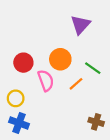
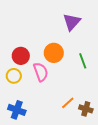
green line: (93, 68) -> (83, 61), turned 35
orange line: (76, 84) -> (68, 103), moved
yellow circle: (16, 98) -> (14, 76), moved

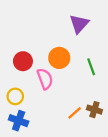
yellow circle: (14, 76) -> (15, 96), moved
brown cross: (86, 109) -> (94, 110), moved

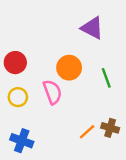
purple triangle: (79, 24) -> (92, 28), turned -45
red circle: (23, 61) -> (15, 63), moved
yellow circle: (15, 96) -> (18, 97), moved

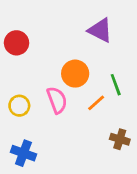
red circle: (15, 63) -> (17, 43), moved
orange line: (87, 132) -> (96, 103), moved

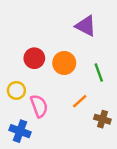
red circle: (17, 43) -> (34, 58), moved
pink semicircle: (57, 100) -> (39, 106), moved
orange line: (96, 103) -> (80, 101), moved

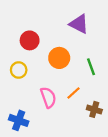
red circle: (34, 58) -> (30, 40), moved
yellow circle: (16, 90) -> (19, 70), moved
pink semicircle: (39, 106) -> (48, 97), moved

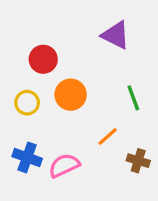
orange circle: (59, 58) -> (71, 95), moved
pink semicircle: (48, 97) -> (64, 165), moved, turned -95
blue cross: (19, 120) -> (27, 157), moved

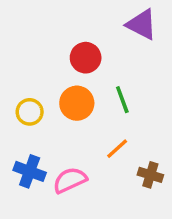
purple triangle: (116, 35) -> (142, 24), moved
red circle: (43, 59) -> (86, 58), moved
green line: (133, 98) -> (122, 100), moved

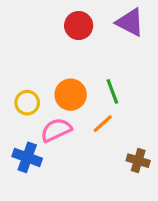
red circle: (86, 58) -> (79, 26), moved
orange line: (117, 149) -> (103, 124), moved
pink semicircle: (70, 180) -> (56, 130), moved

